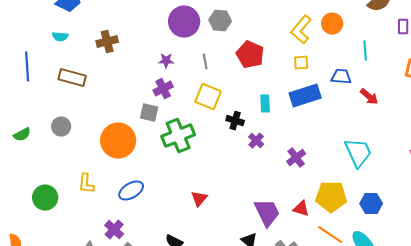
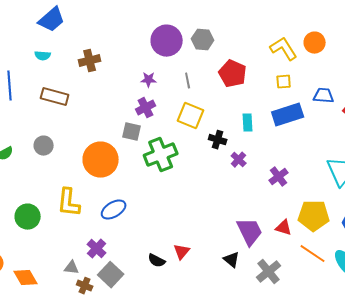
yellow L-shape: (301, 30) -> (284, 49), turned 108
yellow L-shape: (86, 184) -> (69, 203), size x1.4
red triangle: (199, 199) -> (182, 252), moved

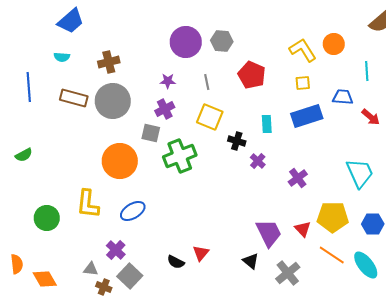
gray circle: (44, 146) -> (113, 101), moved, size x1.8
red triangle: (284, 228) -> (303, 229), turned 30

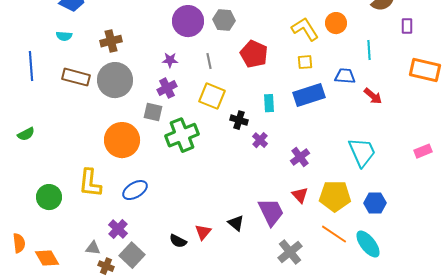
red triangle: (303, 229) -> (300, 195), moved
black triangle: (251, 261) -> (236, 223), moved

